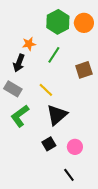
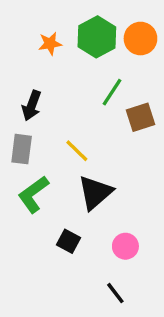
orange star: (29, 44) -> (50, 44), moved
green line: (54, 55) -> (112, 92), moved
gray rectangle: (13, 89) -> (22, 149), turned 66
black square: (49, 144) -> (68, 241), moved, turned -32

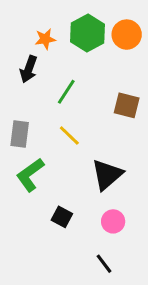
green line: (112, 92) -> (66, 92), moved
black arrow: (32, 106) -> (29, 69), moved
brown square: (140, 117) -> (127, 105), turned 32
black triangle: (95, 193) -> (107, 175), moved

